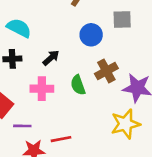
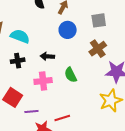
blue circle: (91, 35) -> (68, 30), moved
black arrow: (51, 58) -> (47, 56), turned -128
brown cross: (106, 71) -> (98, 49), moved

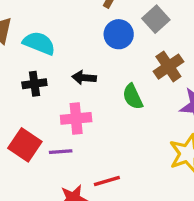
gray square: (99, 20) -> (156, 19), moved, turned -35
green semicircle: (71, 75) -> (133, 97), moved
purple line: (31, 111) -> (61, 152), moved

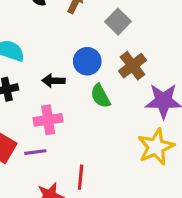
blue circle: (119, 34) -> (87, 61), moved
red line: (107, 181) -> (81, 177), turned -65

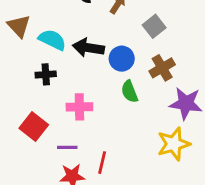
black arrow: (53, 81) -> (88, 48), moved, size x1.5
purple line: (35, 152) -> (67, 147), moved

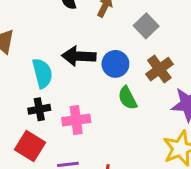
cyan semicircle: (52, 40) -> (42, 73), moved, turned 56
black cross: (46, 74) -> (39, 109), moved

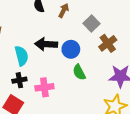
brown cross: (159, 69) -> (108, 43), moved

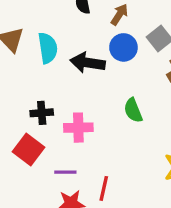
blue circle: (71, 49) -> (123, 47), moved
cyan semicircle: (21, 56) -> (48, 48), moved

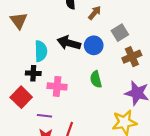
blue circle: (123, 47) -> (94, 45), moved
cyan semicircle: (48, 48) -> (41, 51), moved

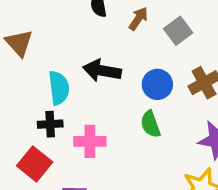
gray square: (120, 33) -> (178, 31), moved
blue circle: (94, 45) -> (157, 84), moved

